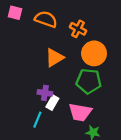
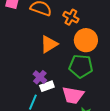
purple cross: (45, 93) -> (40, 77), turned 32
white rectangle: (52, 103) -> (47, 86), turned 40

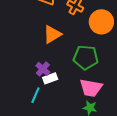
orange circle: (86, 40) -> (101, 22), moved
pink trapezoid: (73, 95) -> (91, 88), moved

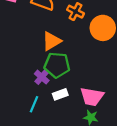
green pentagon: (86, 57) -> (57, 65), moved
white rectangle: (50, 78) -> (60, 94), moved

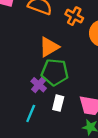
white rectangle: (60, 94) -> (58, 103), turned -56

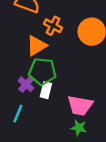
orange cross: (74, 16) -> (53, 26), moved
white rectangle: (58, 103) -> (46, 90), moved

